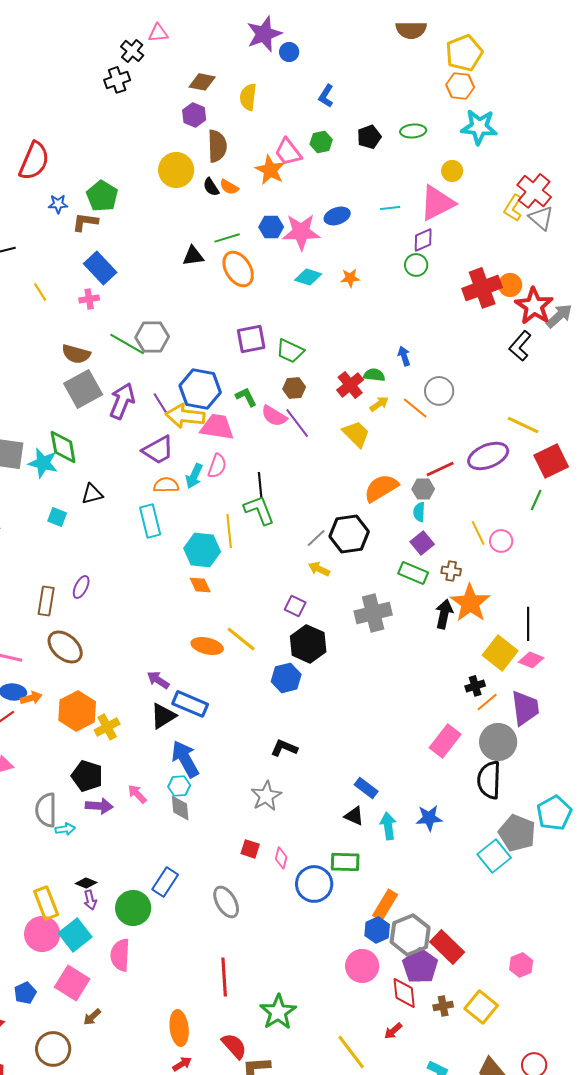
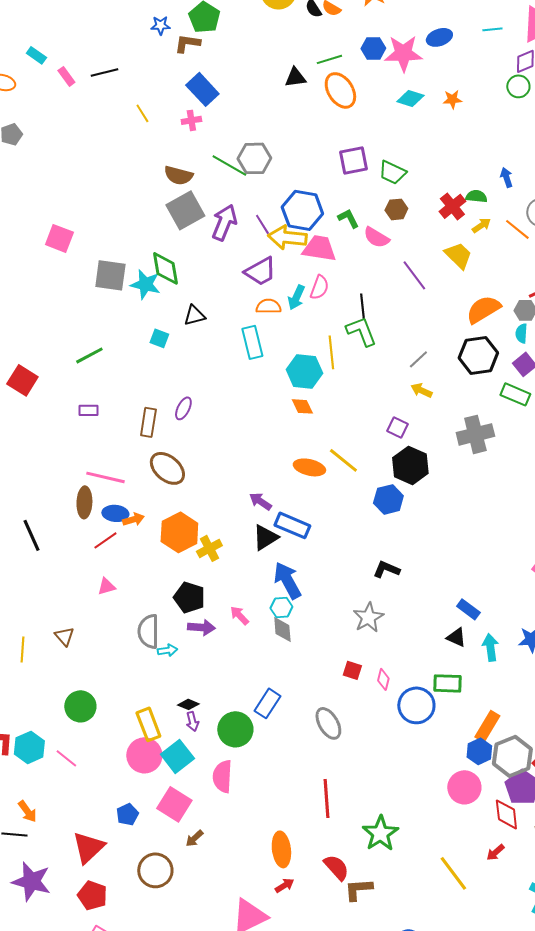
purple line: (297, 423) -> (414, 275), moved
black hexagon: (349, 534) -> (478, 355), moved

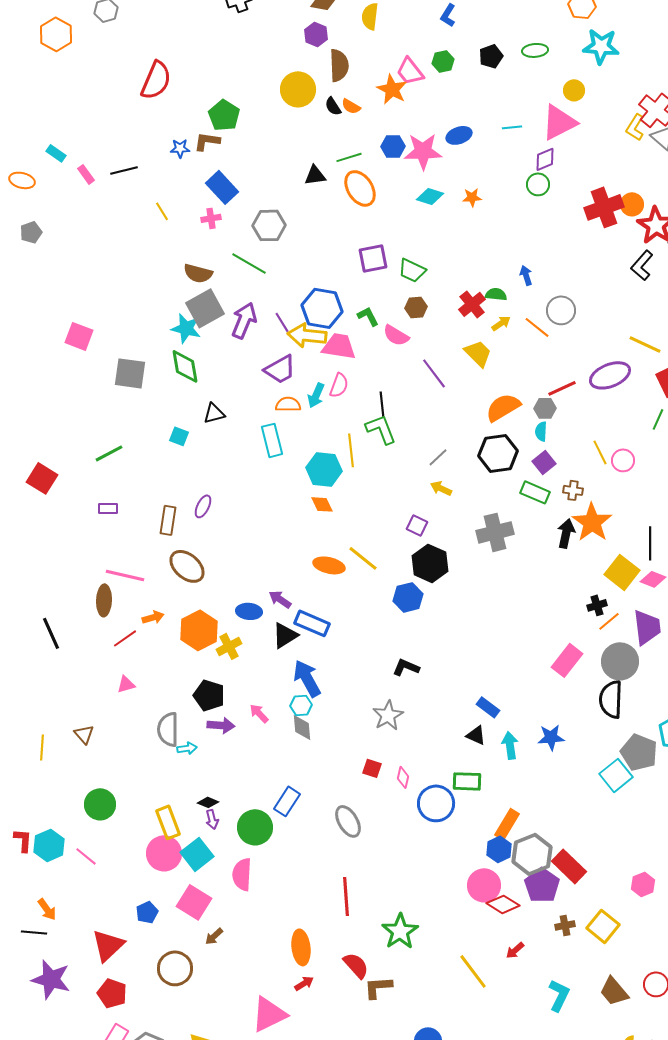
blue star: (160, 25) -> (180, 148), moved
gray hexagon: (254, 158) -> (269, 225), moved
cyan star: (145, 284) -> (186, 328), moved
blue ellipse: (115, 513) -> (249, 611), moved
red diamond: (506, 814) -> (503, 904), moved, turned -52

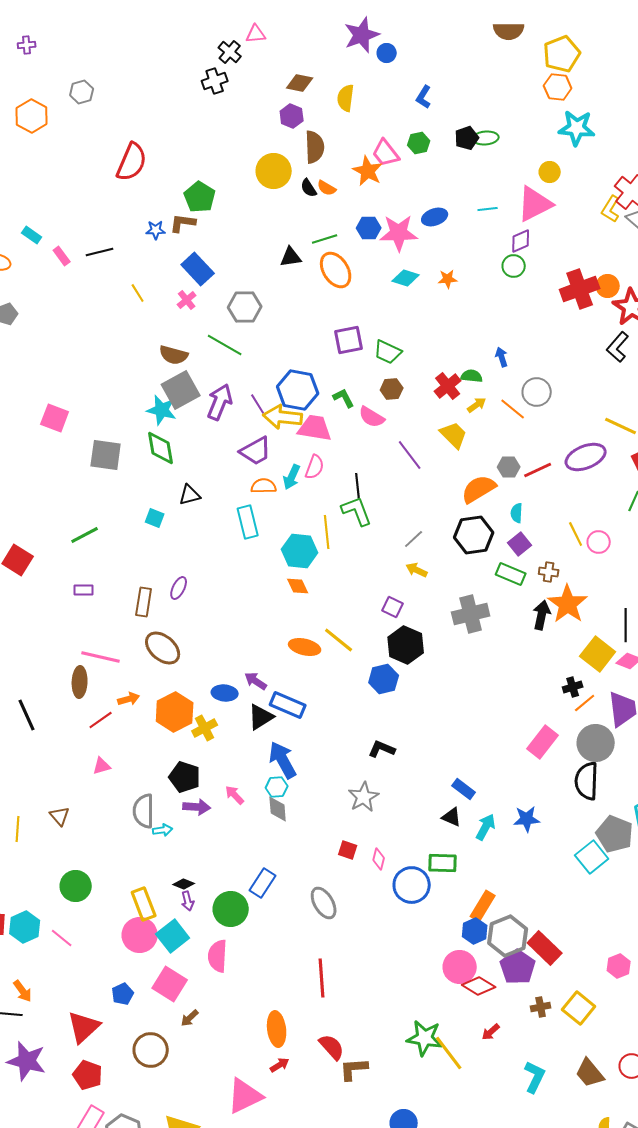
green ellipse: (535, 50) -> (486, 138), moved
pink cross: (211, 218) -> (187, 300), turned -30
gray hexagon: (545, 408) -> (509, 467), moved
cyan arrow: (510, 745) -> (486, 827), turned 36
green star: (400, 931) -> (425, 1038), moved, turned -30

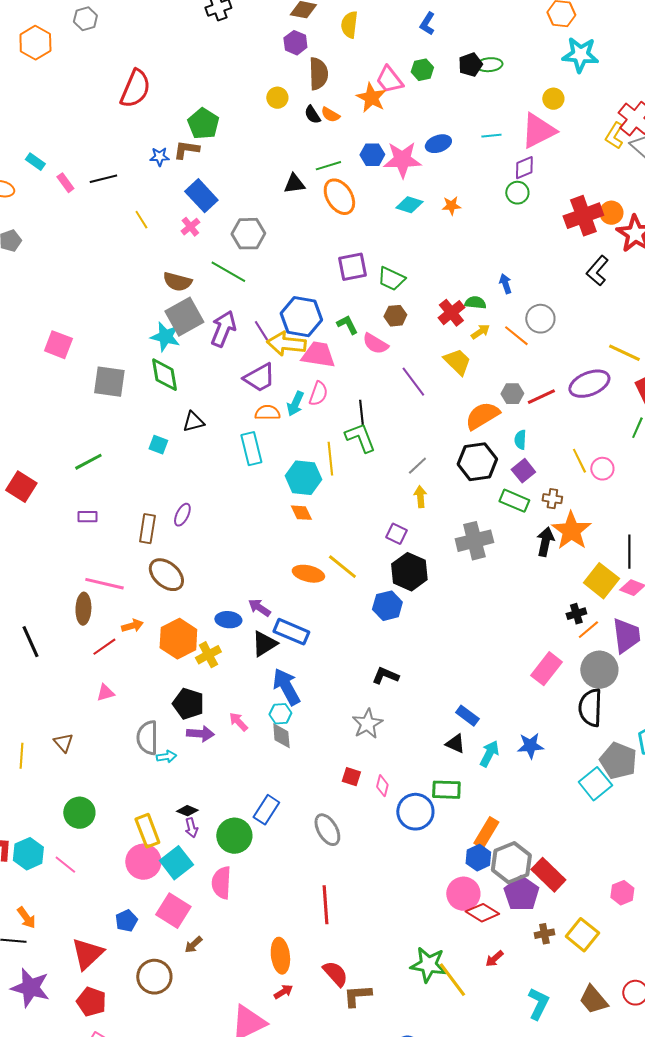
yellow circle: (274, 171) -> (277, 98), size x0.6
black L-shape: (618, 347) -> (597, 271), moved
yellow arrow: (417, 570) -> (420, 497), turned 60

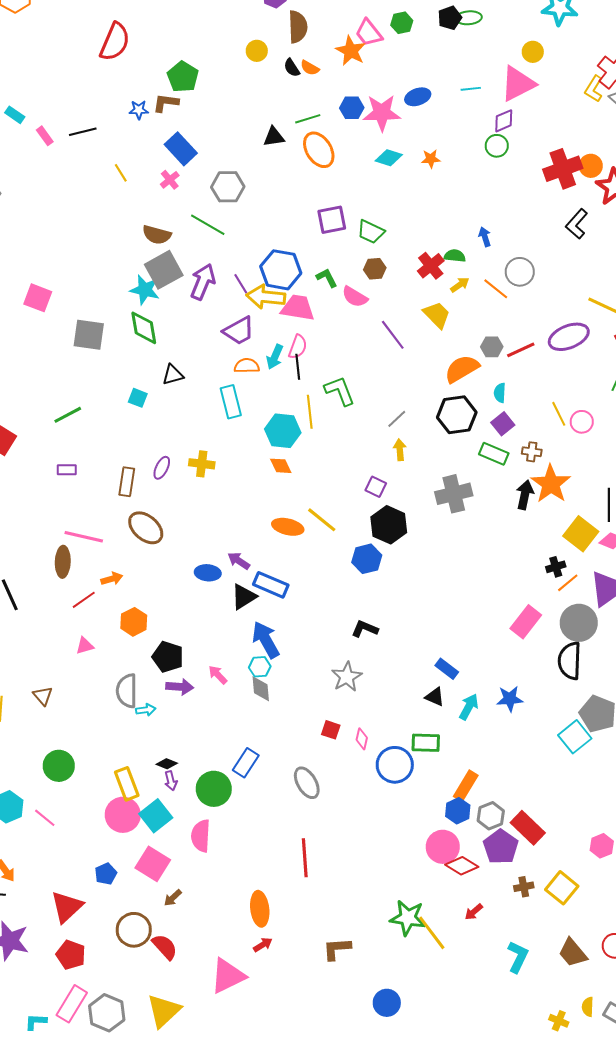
black line: (361, 413) -> (298, 367), moved
orange hexagon: (178, 639) -> (134, 622), moved, size x0.7
yellow cross: (208, 655) -> (202, 464), moved, turned 35
gray hexagon: (511, 863) -> (491, 816), size x0.7
red semicircle: (335, 974) -> (165, 947), moved

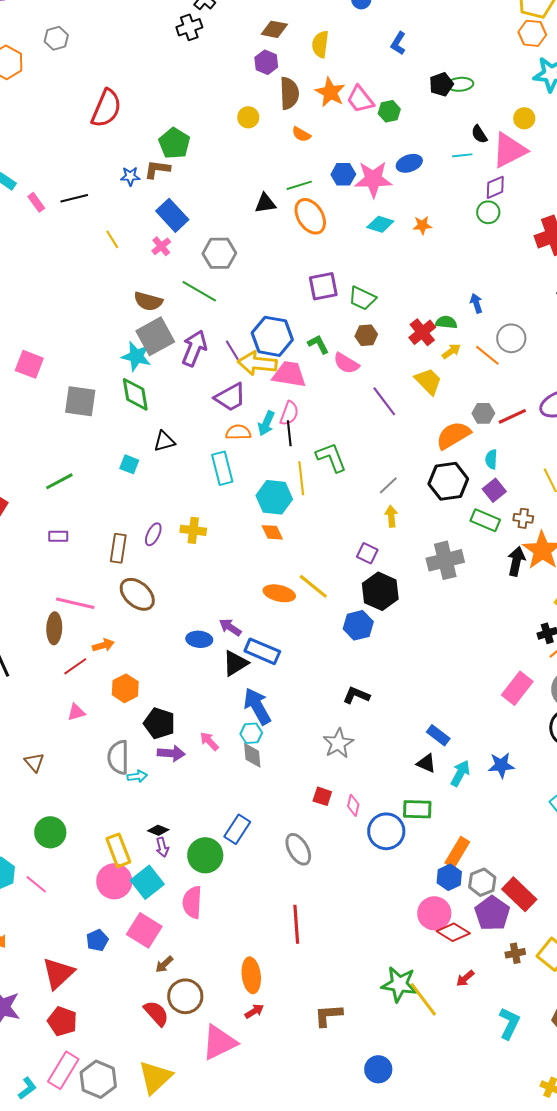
green hexagon: (402, 23) -> (389, 111), moved
orange star: (351, 51) -> (330, 92), moved
black semicircle: (292, 68) -> (479, 134), moved
brown circle: (134, 930) -> (185, 996), moved
cyan L-shape: (36, 1022) -> (27, 1088), turned 140

